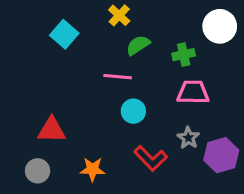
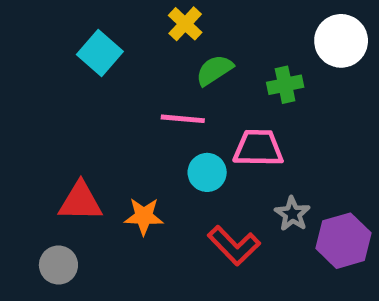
pink trapezoid: (193, 92) -> (258, 148), moved
orange star: (93, 169) -> (144, 216), moved

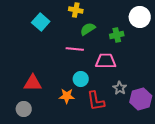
yellow cross: (185, 24) -> (76, 10), turned -32
cyan circle: (207, 172) -> (81, 79), moved
orange star: (144, 216) -> (67, 96), moved
red L-shape: (234, 246) -> (96, 101), turned 35

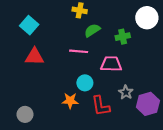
cyan square: (41, 22) -> (29, 25), moved
red triangle: (33, 83) -> (34, 57), moved

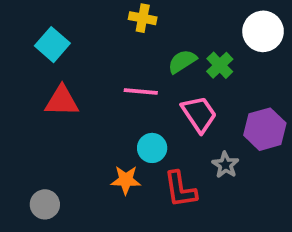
green semicircle: (92, 30) -> (182, 61), moved
green cross: (123, 37) -> (220, 65), turned -32
pink trapezoid: (111, 64) -> (199, 114), turned 55
purple hexagon: (148, 104) -> (265, 129), moved

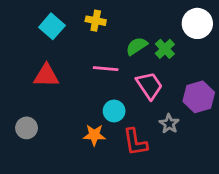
yellow cross: (143, 18) -> (96, 21), moved
cyan square: (52, 45) -> (52, 26), moved
gray circle: (45, 204) -> (27, 128), moved

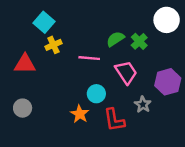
yellow cross: (96, 21) -> (53, 45), moved, turned -35
red triangle: (46, 76) -> (25, 64), moved
orange star: (94, 135) -> (80, 114), turned 30

